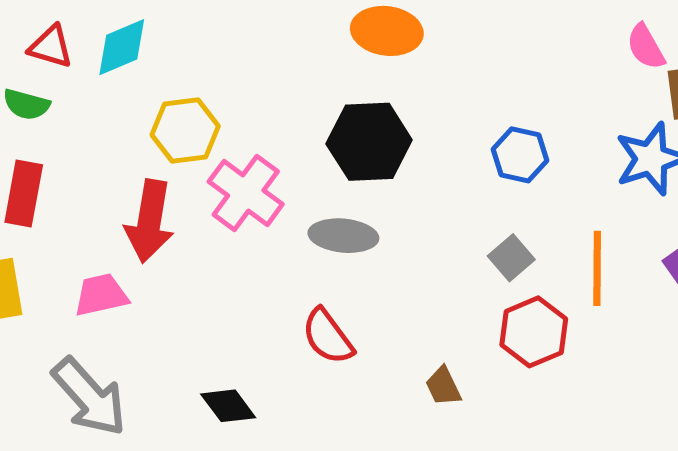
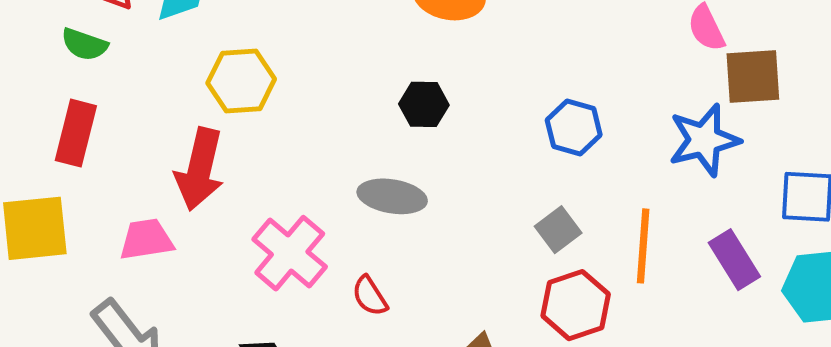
black hexagon: (369, 142) -> (424, 104), size x0.6
pink cross: (246, 193) -> (290, 253), moved
red semicircle: (328, 337) -> (370, 296), size x0.7

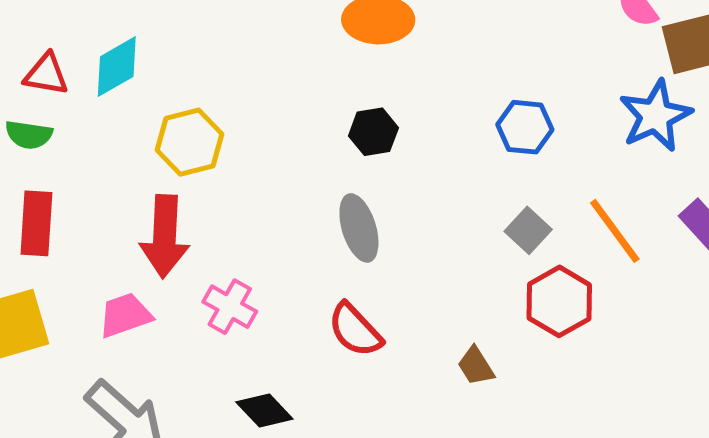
gray ellipse: (392, 196) -> (359, 228), turned 74
orange line: (643, 246) -> (615, 231), turned -30
pink cross: (290, 253) -> (230, 307), moved, size x0.7
red semicircle: (370, 296) -> (355, 330), size x1.4

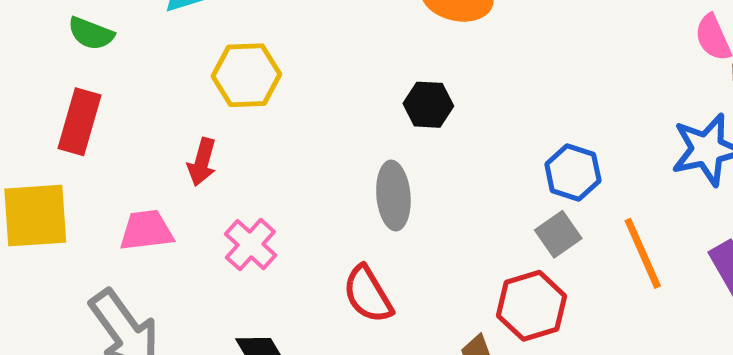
blue hexagon: (525, 127) -> (573, 172), moved
red arrow: (165, 236) -> (202, 162), size x0.6
red hexagon: (559, 301) -> (532, 306), moved

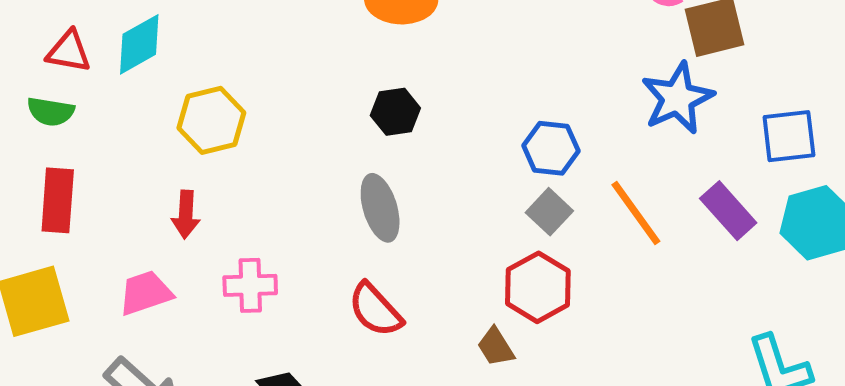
pink cross: (250, 245) -> (250, 285), turned -32

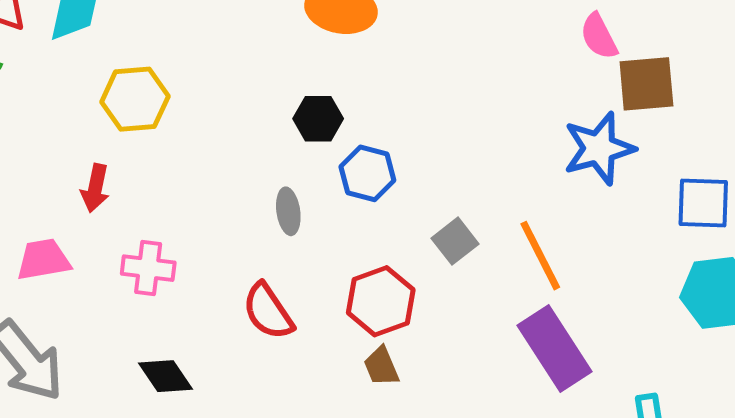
blue hexagon: (551, 148) -> (367, 173), moved
gray ellipse: (380, 208) -> (288, 211), size x0.7
purple rectangle: (728, 211) -> (554, 348), moved, size x1.4
red hexagon: (538, 287) -> (381, 301), moved

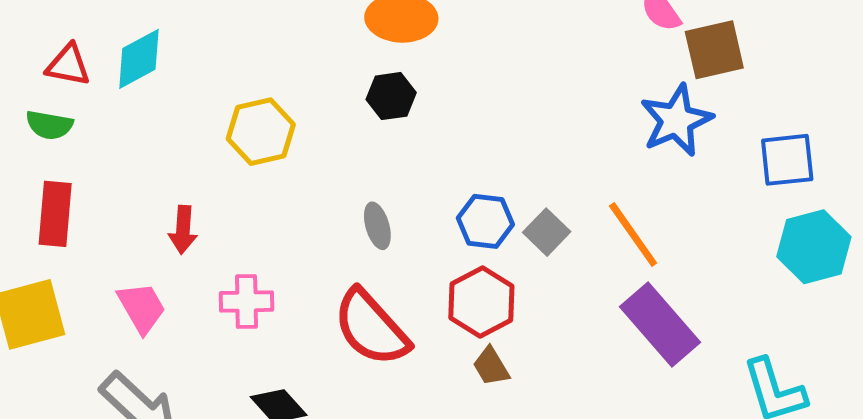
yellow hexagon: (135, 99) -> (261, 132), moved
black hexagon: (318, 119) -> (391, 96), moved
blue hexagon: (367, 173) -> (485, 221), moved
pink trapezoid: (43, 260) -> (142, 308), turned 78
red semicircle: (268, 311) -> (371, 328), size x1.4

